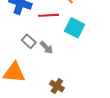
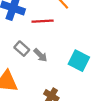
cyan square: (75, 28) -> (79, 61), moved

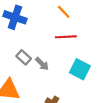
red line: (43, 21) -> (66, 37), moved

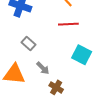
gray arrow: (42, 64) -> (43, 68), moved

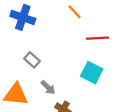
red line: (68, 24) -> (97, 38), moved

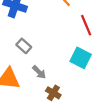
red line: (97, 38) -> (86, 25), turned 70

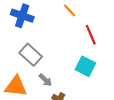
gray rectangle: (24, 46) -> (31, 55), size x1.5

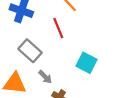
red line: (91, 35) -> (58, 28), moved

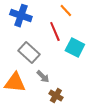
cyan square: (87, 63) -> (75, 48), moved

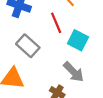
gray arrow: (43, 77) -> (74, 72), moved, size x1.5

